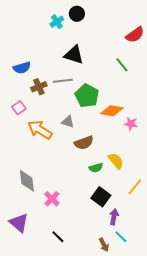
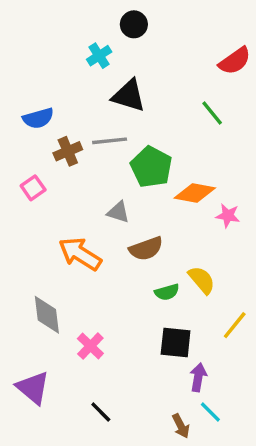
cyan cross: (57, 22) -> (99, 56), moved
orange arrow: (40, 130) -> (80, 254), moved
black square: (101, 197) -> (176, 343), turned -30

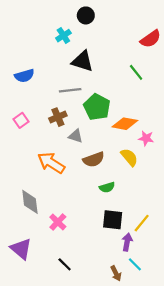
brown cross: (68, 151) -> (58, 117), moved
yellow semicircle: (202, 280) -> (129, 157), moved
yellow line: (235, 325) -> (142, 223), moved

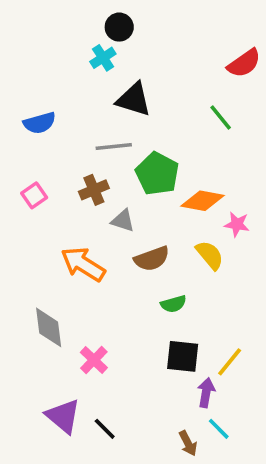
black circle: (86, 15) -> (119, 27), moved
purple triangle: (21, 249) -> (63, 416), moved

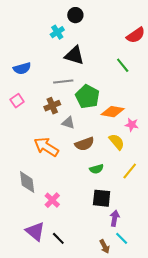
black circle: (119, 27) -> (75, 15), moved
pink square: (34, 195) -> (17, 101), moved
yellow line: (230, 362) -> (130, 171), moved

